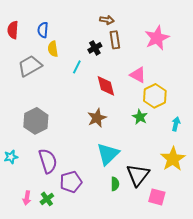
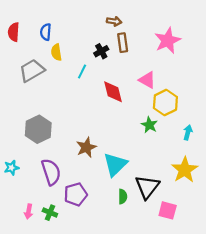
brown star: (97, 118) -> (86, 147), moved
green cross: (47, 199) -> (50, 213), turned -32

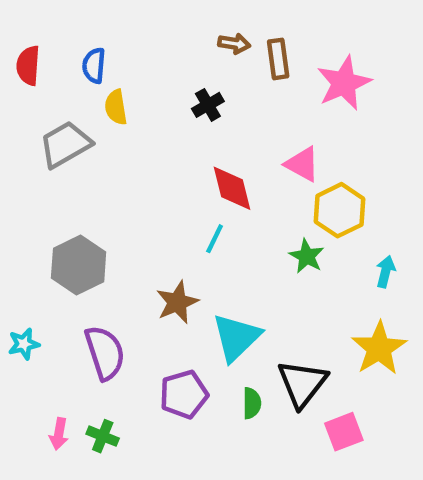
brown rectangle: (123, 43) -> (278, 59), moved
cyan line: (82, 71) -> (215, 239), moved
purple pentagon: (76, 194) -> (184, 394), moved
pink square: (168, 210) -> (344, 432), turned -36

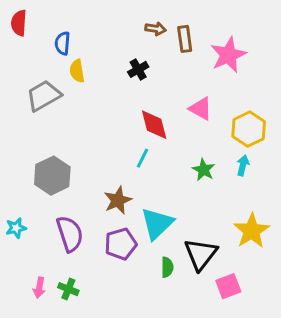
red semicircle: (28, 66) -> (19, 23), moved
yellow hexagon: (340, 210) -> (249, 129), moved
cyan arrow: (386, 272) -> (243, 165), moved
purple pentagon: (184, 394) -> (121, 244), moved

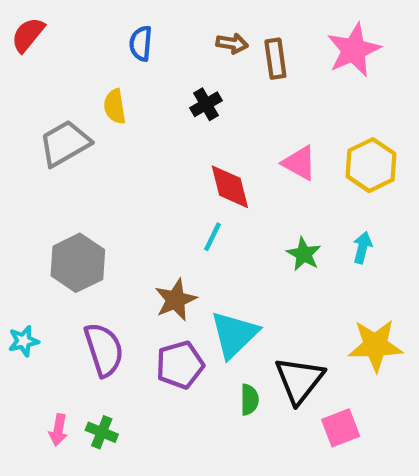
red semicircle: (19, 23) -> (28, 35), turned 35
blue semicircle: (63, 43) -> (141, 43), moved
pink star: (228, 55) -> (354, 50), moved
yellow hexagon: (249, 129) -> (371, 165), moved
yellow star: (252, 231) -> (375, 345), turned 30

